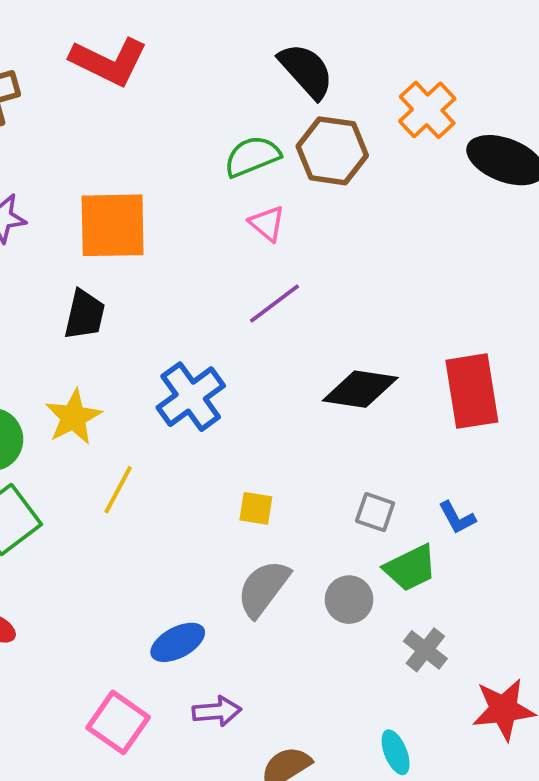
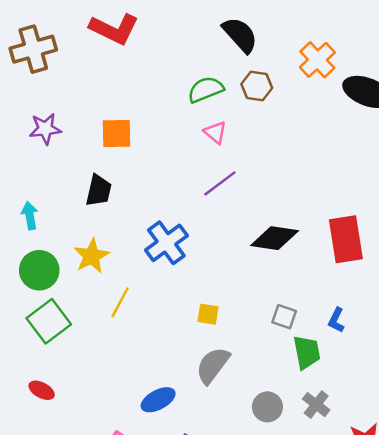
brown hexagon: (332, 151) -> (257, 86), size x0.7
orange square: (113, 225) -> (116, 134), size x0.7
blue L-shape: (457, 518) -> (336, 320), turned 55
green trapezoid: (410, 568) -> (307, 352), turned -75
gray circle: (349, 600) -> (267, 407), moved

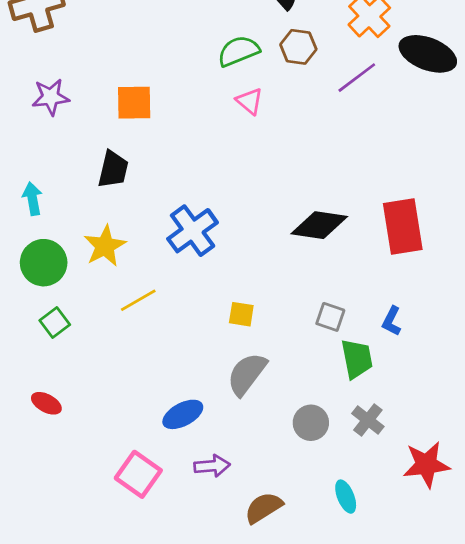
purple line: (220, 183) -> (357, 78), moved
yellow line: (120, 302) -> (138, 300), turned 32
green square: (49, 321) -> (55, 323), size x0.6

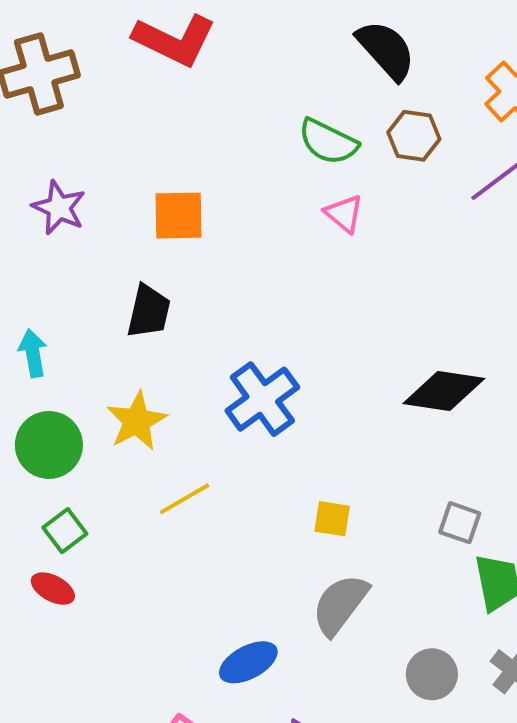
green semicircle: (238, 51) -> (328, 142), turned -132
purple star: (51, 97) -> (59, 208), turned 30
red ellipse: (46, 403) -> (53, 589), moved

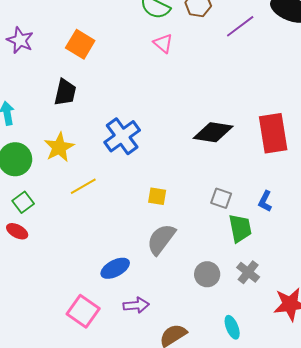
orange square: (179, 216) -> (80, 44), turned 32

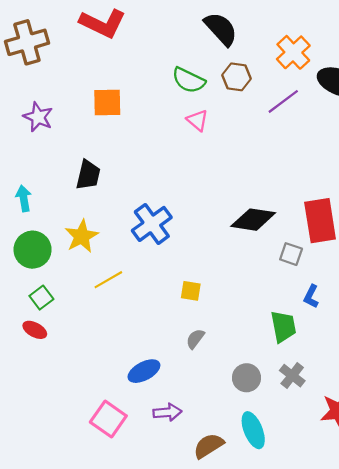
orange square: (80, 44) -> (107, 103), moved, turned -32
gray square: (221, 198) -> (291, 254), moved
gray semicircle: (161, 239) -> (195, 339), size x0.6
cyan ellipse: (232, 327) -> (253, 430), moved, size x1.4

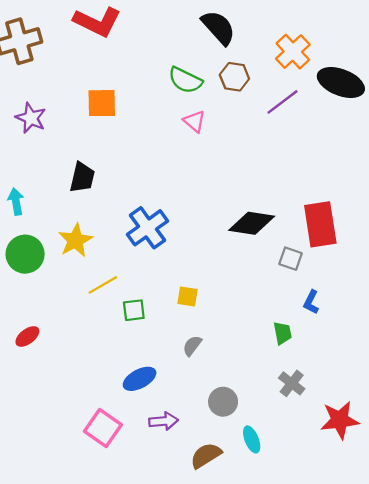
green square: (41, 298) -> (134, 310), moved, turned 30
green trapezoid: (283, 327) -> (283, 333), size x0.7
red ellipse: (35, 330) -> (27, 336), turned -65
gray circle: (247, 378) -> (223, 402), moved
cyan ellipse: (253, 430) -> (252, 439), size x0.7

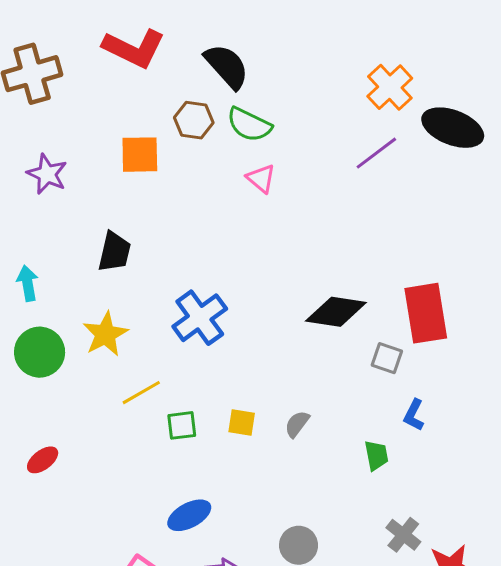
black semicircle: (218, 28) -> (227, 66), moved
brown hexagon: (234, 77) -> (194, 120), moved
yellow square: (188, 296) -> (242, 422), moved
gray semicircle: (192, 346) -> (297, 424), moved
gray cross: (292, 383) -> (403, 535), moved

